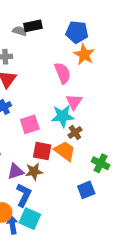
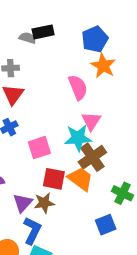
blue pentagon: (77, 32) -> (95, 39), turned -30
brown cross: (75, 133) -> (92, 157), size x1.6
purple triangle: (15, 171) -> (23, 203), turned -30

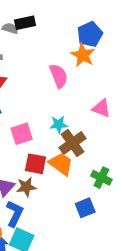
blue pentagon: (95, 39) -> (90, 34), moved
pink triangle: (91, 121) -> (101, 108), moved, turned -42
cyan star: (78, 138) -> (59, 124), size x0.7

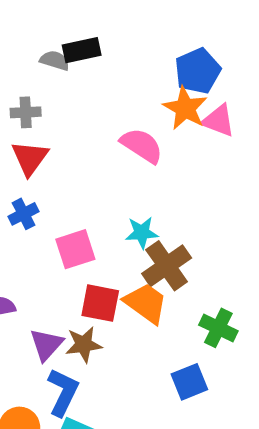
pink semicircle: (59, 76) -> (142, 146), turned -35
pink triangle: (101, 108) -> (218, 121), moved

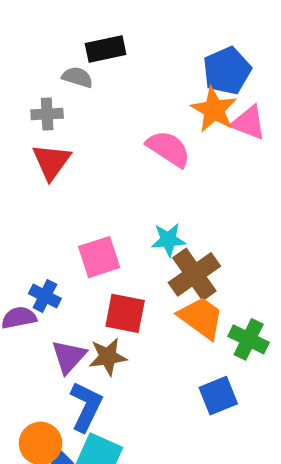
gray semicircle: (55, 61) -> (77, 77), moved
blue cross: (24, 214) -> (45, 296), moved, turned -36
orange trapezoid: (146, 303) -> (201, 318), moved

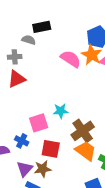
pink semicircle: (168, 149) -> (71, 59), moved
red triangle: (51, 162) -> (17, 79), turned 30
cyan star: (168, 240) -> (61, 111), moved
blue cross: (45, 296) -> (22, 141), moved

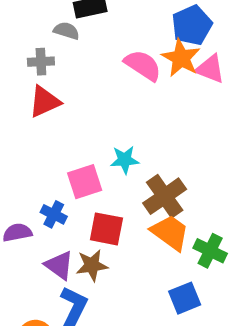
purple triangle: (25, 169) -> (59, 265), turned -36

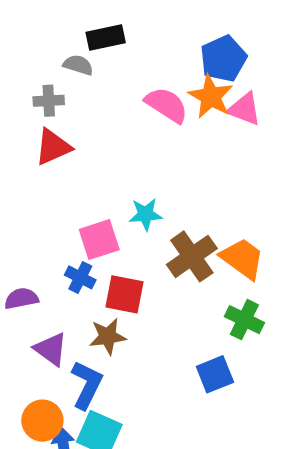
blue cross: (54, 214) -> (80, 277), moved
orange trapezoid: (170, 233) -> (242, 259), moved
purple triangle: (59, 265) -> (51, 349), moved

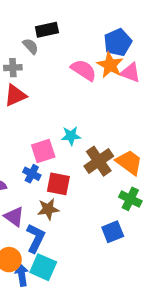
gray semicircle: (78, 65) -> (31, 46), turned 30

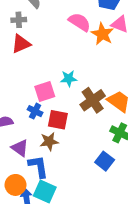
orange star: (110, 65) -> (102, 34), moved
blue square: (113, 232) -> (105, 161), turned -30
blue L-shape: (36, 238) -> (38, 166), turned -35

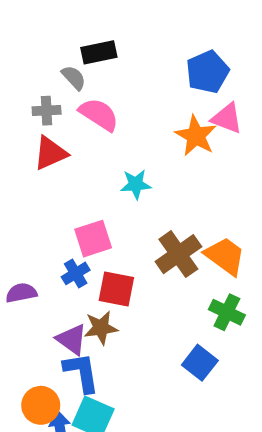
pink semicircle: (80, 22) -> (99, 114), moved
cyan star: (69, 79) -> (136, 184), moved
blue cross: (35, 111) -> (76, 273), turned 32
purple triangle: (20, 148) -> (72, 339), moved

